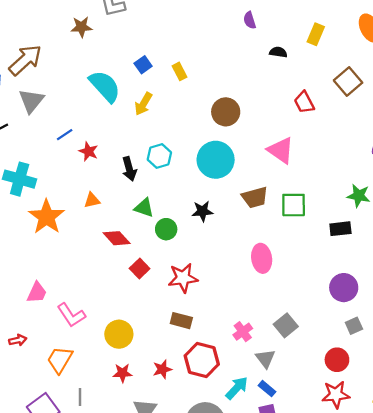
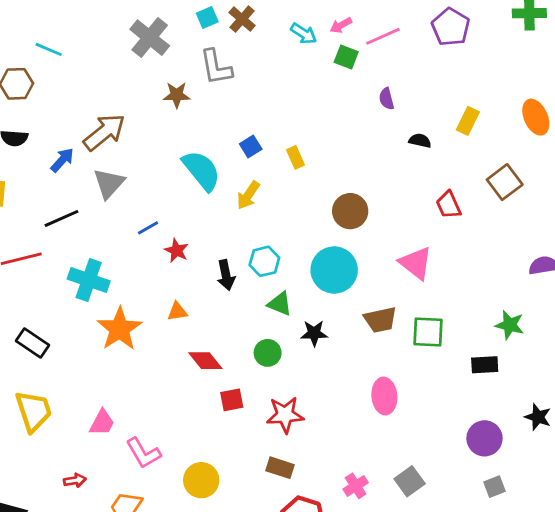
green triangle: (144, 208) -> (280, 304), moved
red square: (140, 269) -> (232, 400), turned 30

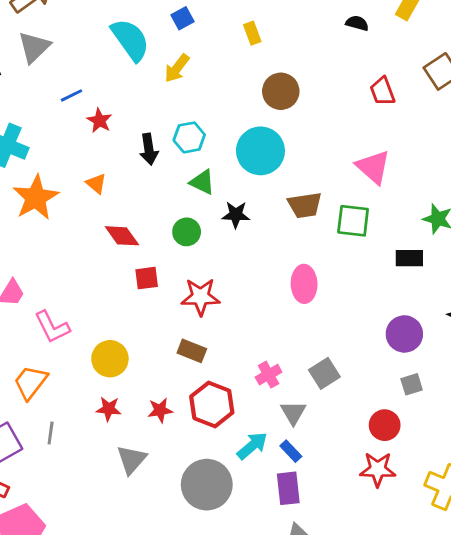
yellow rectangle: (296, 157) -> (252, 33), moved
pink triangle: (416, 263) -> (373, 167), moved
orange triangle: (177, 312) -> (96, 184), turned 45

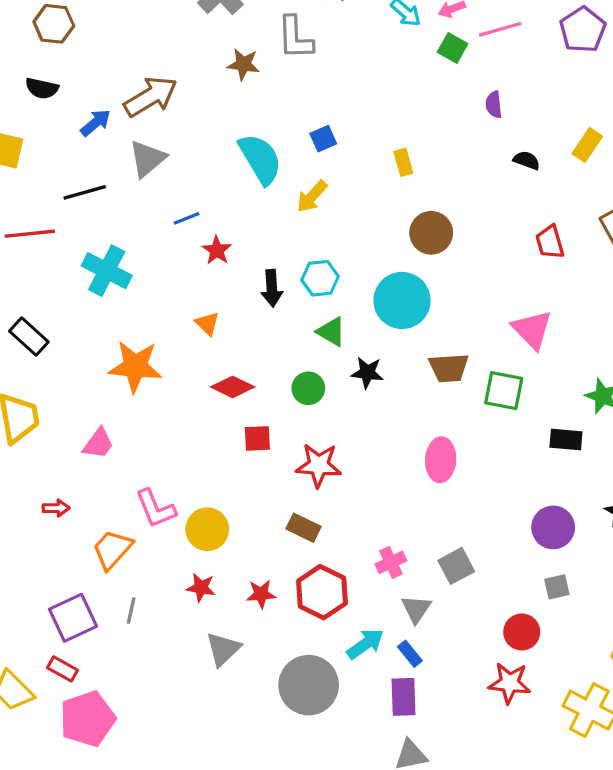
orange star: (36, 198) -> (135, 366), moved, turned 30
red diamond: (122, 236) -> (233, 387), turned -33
pink L-shape: (52, 327) -> (155, 509), moved

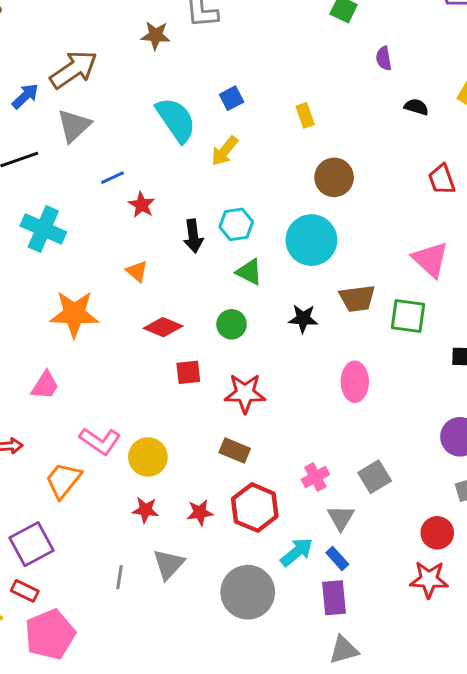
black star: (367, 373) -> (303, 319), moved
pink L-shape: (155, 509) -> (100, 441), turned -30
gray line: (131, 610) -> (119, 577), moved

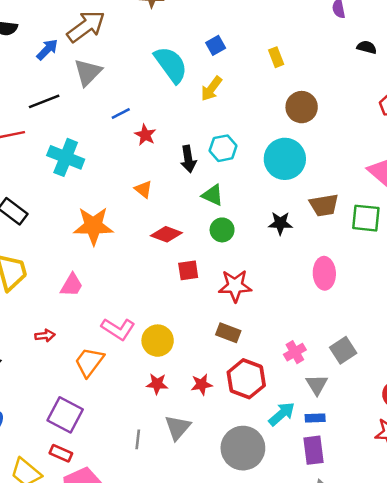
green triangle: (249, 272) -> (213, 195), moved
purple square: (31, 544) -> (65, 415), turned -32
blue rectangle: (337, 558) -> (315, 418), turned -48

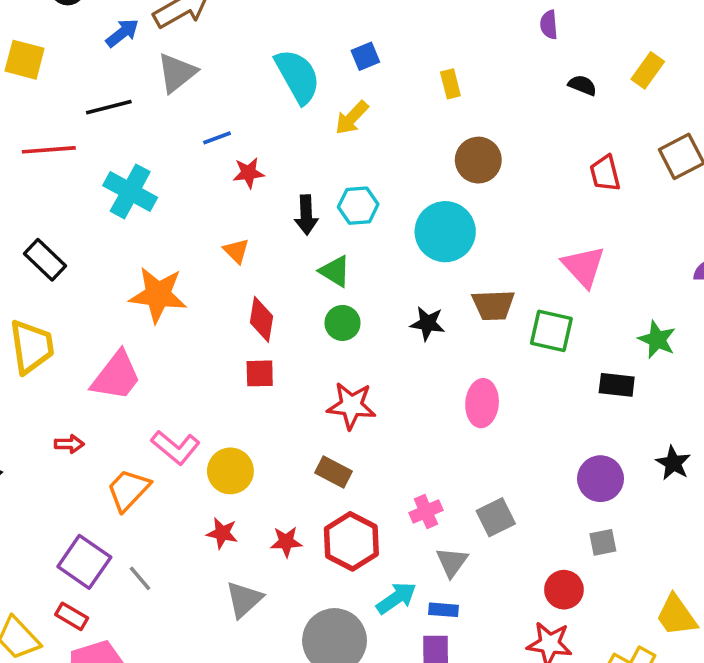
red star: (145, 135) -> (248, 173), turned 30
red diamond: (166, 234) -> (262, 319), turned 72
red square: (188, 270) -> (260, 373), moved
pink trapezoid: (72, 285) -> (116, 376), size x1.5
gray line: (138, 439) -> (140, 578), moved, turned -54

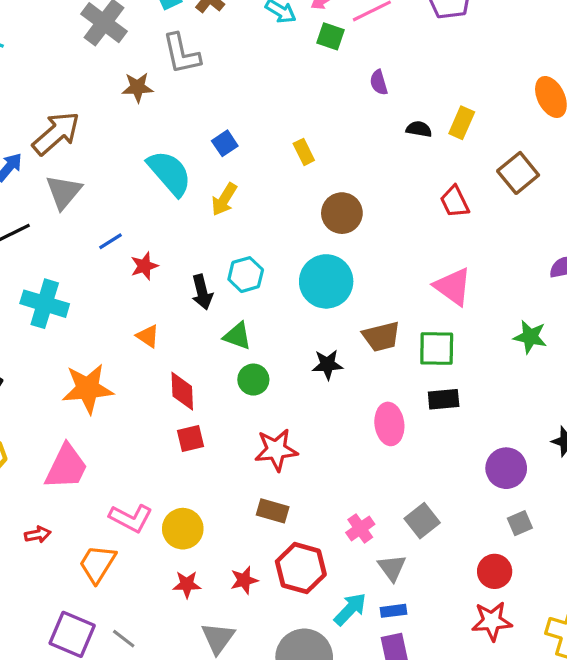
yellow rectangle: (648, 70) -> (462, 123), moved
black rectangle: (617, 385) -> (444, 399), moved

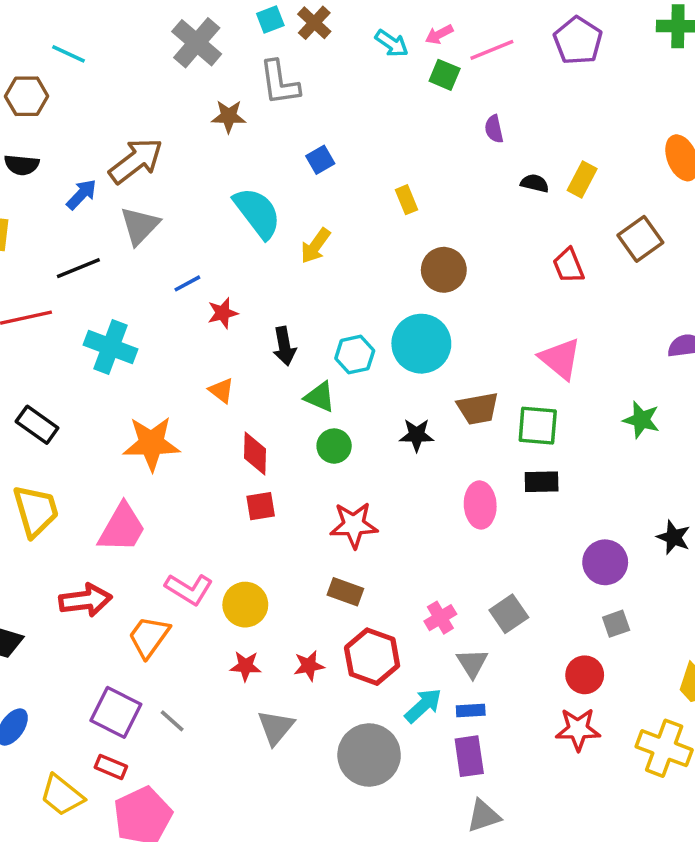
blue square: (225, 143) -> (320, 160), moved
cyan hexagon: (246, 275) -> (355, 355), moved
red arrow: (38, 535) -> (85, 600), size x1.8

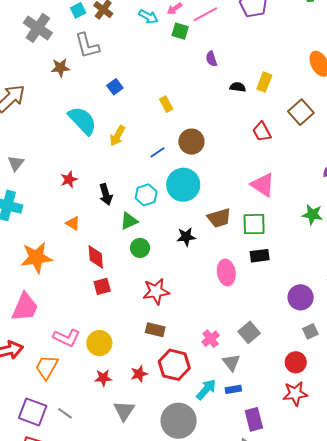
gray triangle: (140, 226) -> (16, 163), moved, size x0.7
blue line: (187, 283) -> (157, 152), moved
green triangle: (320, 397) -> (129, 221), turned -42
purple rectangle: (469, 756) -> (254, 419), moved

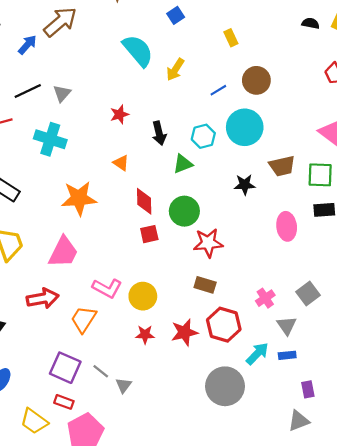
green circle: (140, 248) -> (184, 211), moved, size x1.4
red star: (139, 374) -> (185, 332), size x1.4
gray triangle: (124, 411) -> (124, 385), moved, size x0.7
purple rectangle: (254, 419) -> (308, 389), size x0.7

